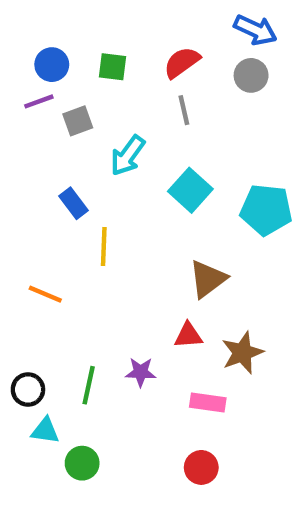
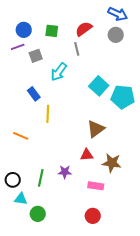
gray line: (184, 110) -> (77, 49), moved
cyan square: (190, 190) -> (99, 86), moved
brown star: (242, 353) -> (112, 163), turned 30

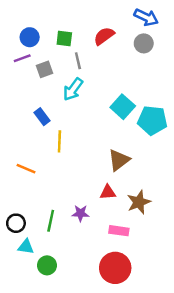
gray line: (77, 49) -> (78, 61), moved
brown star: (112, 163) -> (139, 202), turned -30
red circle: (93, 216) -> (115, 268), size x1.6

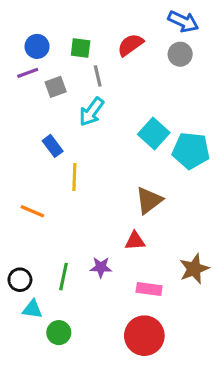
brown star: (139, 202) -> (194, 269), moved

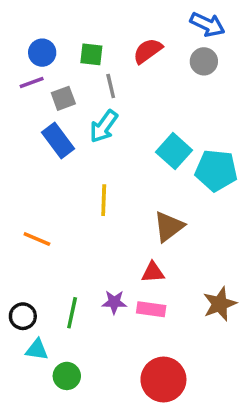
blue rectangle: (53, 146) -> (58, 140), moved, size x1.4
yellow line: (74, 177) -> (104, 200), moved
pink rectangle: (149, 289) -> (151, 309), moved

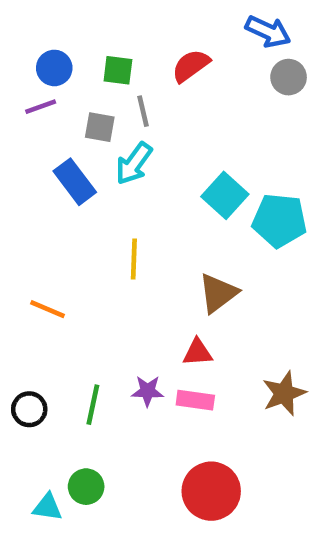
gray circle: (204, 61) -> (289, 77), moved
gray square: (63, 98) -> (100, 127), moved, turned 30
cyan triangle: (37, 350) -> (47, 507), moved

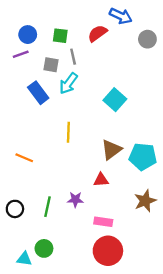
blue arrow: (268, 32) -> (121, 16), moved
cyan pentagon: (279, 220) -> (143, 157), moved
pink rectangle: (195, 400) -> (103, 222), moved

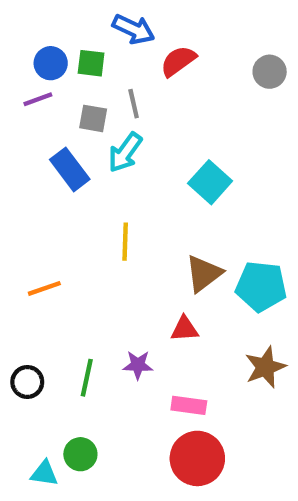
blue arrow: (121, 16) -> (134, 29), moved
green square: (60, 36) -> (91, 63), moved
orange line: (24, 158) -> (44, 288), turned -42

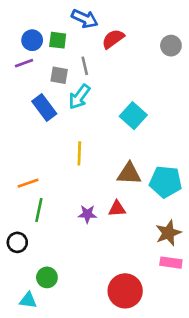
brown triangle: (204, 274) -> (129, 174), turned 40
purple star: (138, 365) -> (87, 214), moved
green line: (87, 378) -> (39, 210), moved
pink rectangle: (189, 405) -> (171, 263), moved
green circle: (80, 454) -> (47, 277), moved

